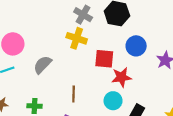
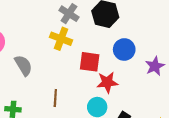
gray semicircle: (43, 65) -> (23, 65), turned 102

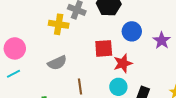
yellow cross: (61, 39) -> (59, 24), moved
gray semicircle: (23, 65) -> (57, 63), moved, turned 108

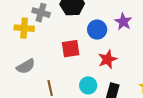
purple star: (162, 40) -> (123, 22), moved
red star: (123, 63) -> (108, 59), moved

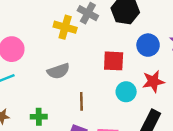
cyan circle: (88, 85) -> (126, 92), moved

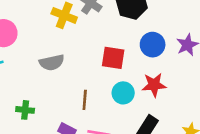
brown line: (81, 101) -> (85, 100), moved

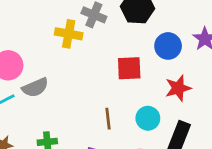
gray semicircle: (52, 63) -> (35, 87), moved
cyan circle: (123, 93) -> (148, 118), moved

